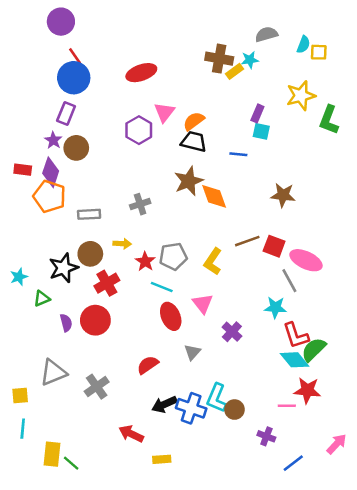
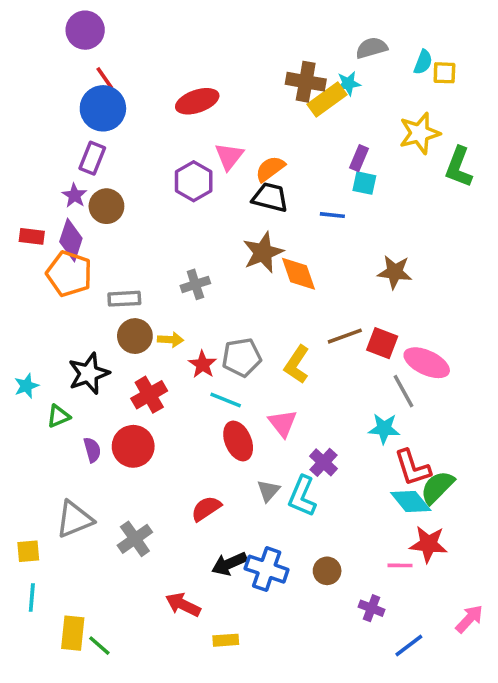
yellow rectangle: (234, 71) -> (327, 99), size x1.5
brown circle: (90, 254) -> (135, 336), moved
cyan L-shape: (217, 398) -> (302, 496), moved

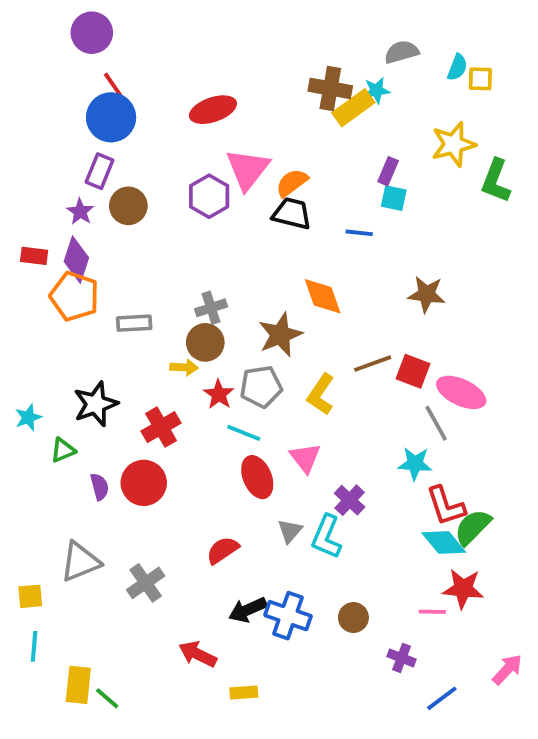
pink triangle: (229, 156) -> (248, 169), size x1.4
brown circle: (106, 206) -> (128, 206), moved
brown star: (263, 252) -> (280, 335), moved
brown circle: (135, 336) -> (205, 342), moved

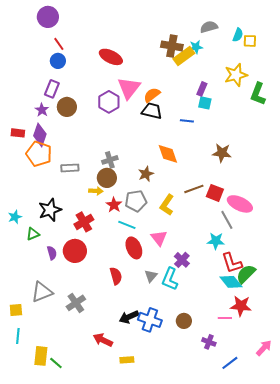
red ellipse: (213, 110) -> (111, 57), turned 45
blue circle: (111, 117) -> (58, 61), size x0.6
brown star: (280, 335) -> (146, 174), size x0.7
red semicircle: (223, 550) -> (116, 276), moved, turned 108

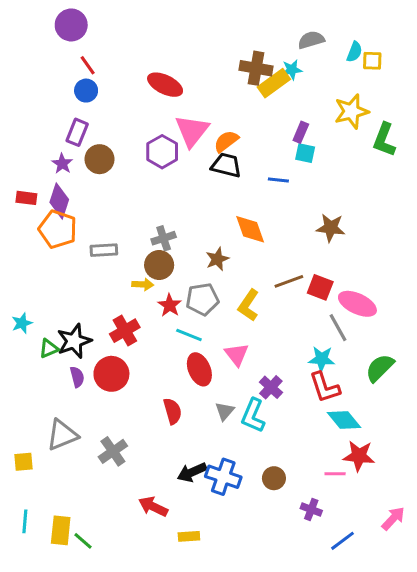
black star: (50, 210) -> (74, 341), moved
red L-shape: (232, 263) -> (325, 387), moved
green semicircle: (246, 274) -> (380, 368), moved
cyan line: (18, 336) -> (25, 521), moved

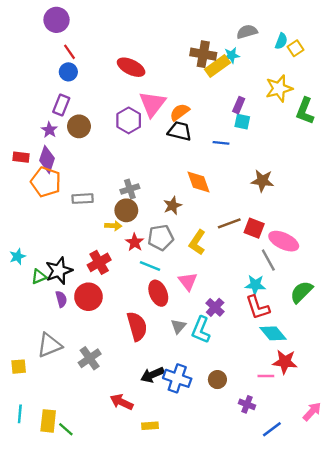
yellow square: (372, 61) -> (296, 48), turned -35
red semicircle: (173, 411) -> (137, 326), size x1.4

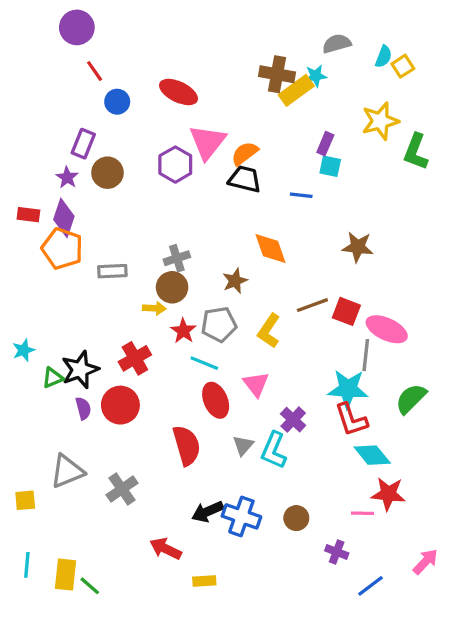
blue circle: (68, 72) -> (117, 102), moved
gray line: (268, 260) -> (366, 355), turned 35
cyan star: (255, 285) -> (348, 389), size x1.4

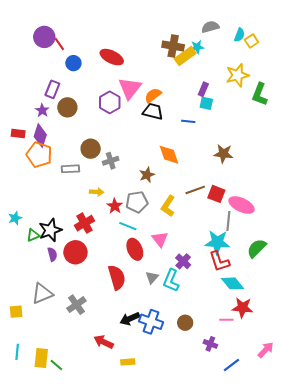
purple circle: (77, 27) -> (44, 37), moved
brown circle: (172, 287) -> (91, 149), moved

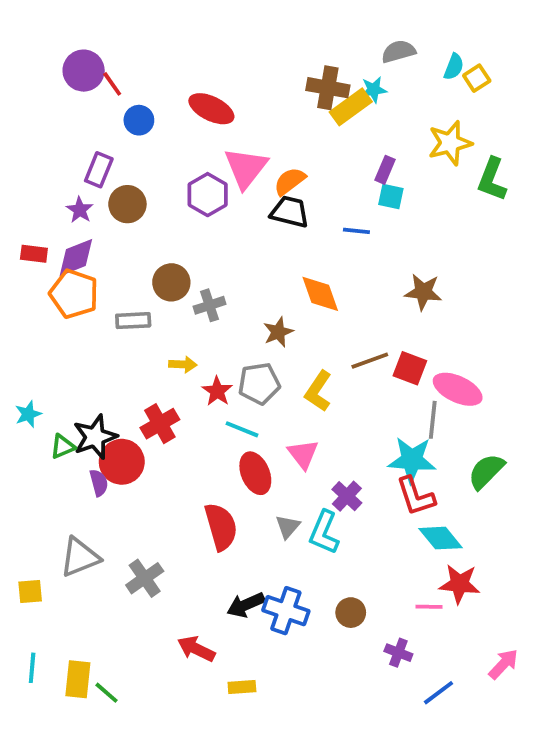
purple diamond: (40, 136) -> (76, 258), turned 50
red circle: (75, 252) -> (122, 462), moved

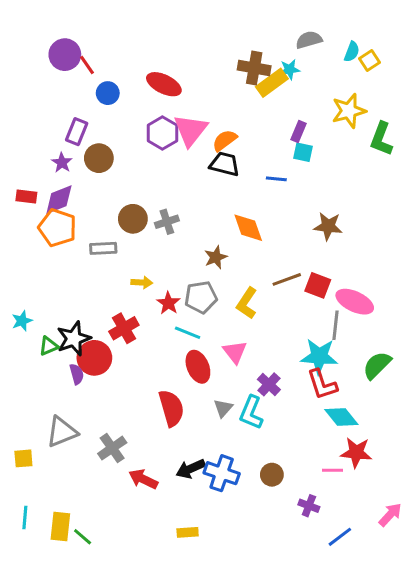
purple hexagon: (208, 195) -> (162, 133), moved
gray cross: (210, 305) -> (167, 222), moved
red arrow: (196, 649) -> (143, 479), moved

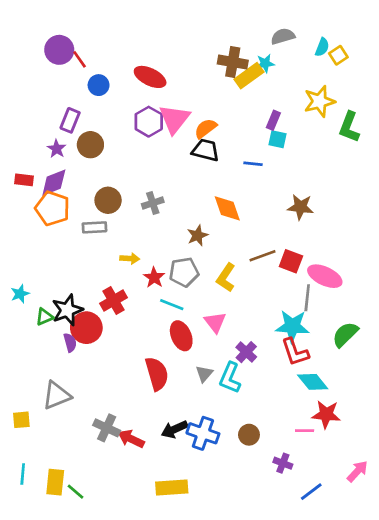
brown circle: (133, 219) -> (108, 200), moved
gray cross: (112, 448) -> (107, 428), moved, turned -30
yellow rectangle: (188, 532) -> (172, 488), size x1.6

